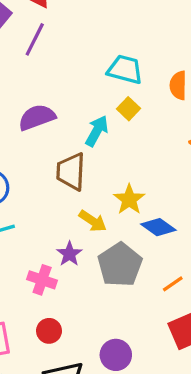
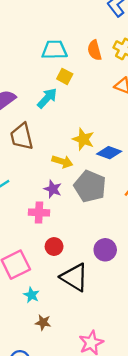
cyan arrow: (97, 131) -> (47, 98), turned 30
brown trapezoid: (71, 172) -> (22, 136), moved

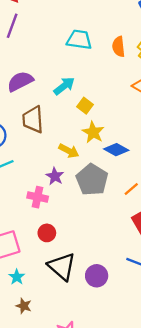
yellow square: (65, 76) -> (85, 106), moved
purple circle: (105, 250) -> (97, 276), moved

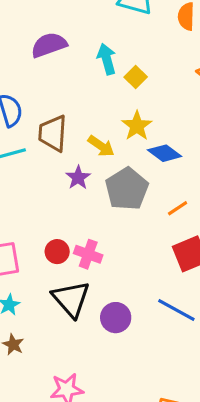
cyan arrow: (64, 86) -> (107, 59), turned -75
yellow square: (85, 106) -> (136, 77), moved
brown trapezoid: (33, 120) -> (53, 133), moved
pink cross: (38, 197) -> (88, 254), moved

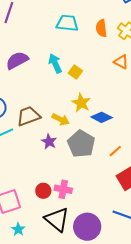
brown trapezoid: (53, 133) -> (28, 116), turned 75
purple circle: (116, 318) -> (87, 227), size x1.4

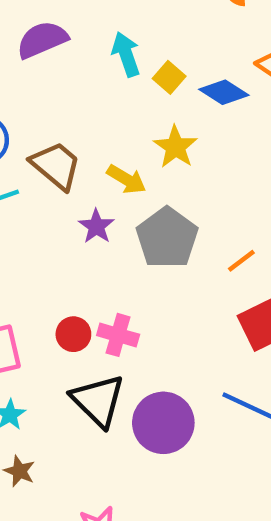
brown trapezoid: (28, 116) -> (56, 166), turned 55
blue diamond: (102, 117) -> (224, 92), moved

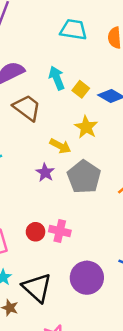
brown trapezoid: (56, 166) -> (27, 108), moved
black triangle: (98, 401) -> (37, 288), moved

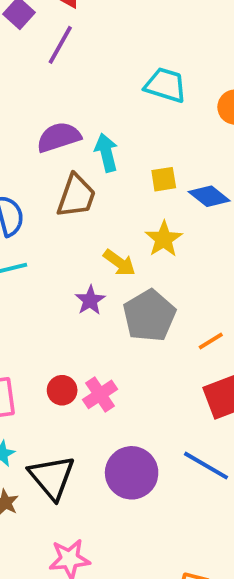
cyan arrow: (57, 78) -> (106, 153), moved
yellow square: (81, 89) -> (164, 179), turned 35
brown trapezoid: (27, 108) -> (76, 196), turned 64
pink cross: (60, 231) -> (100, 394), turned 35

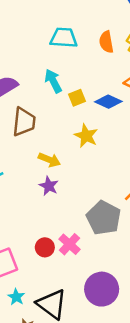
cyan arrow: (106, 153) -> (53, 81), moved
yellow arrow: (119, 263) -> (49, 160), moved
gray pentagon: (149, 316) -> (104, 218), moved

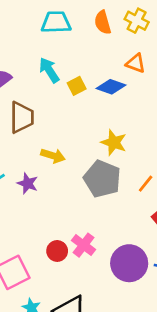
yellow star: (86, 136) -> (114, 143), moved
purple star: (49, 186) -> (28, 183), moved
gray pentagon: (104, 218) -> (102, 179), moved
purple circle: (102, 289) -> (129, 263), moved

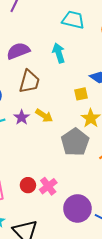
yellow square: (77, 86) -> (81, 94), moved
purple star: (28, 183) -> (22, 117), moved

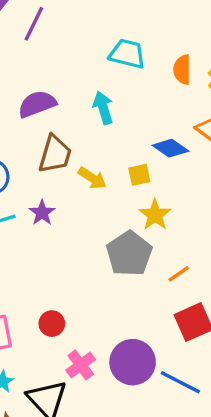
yellow arrow: (44, 116) -> (92, 178), moved
pink cross: (48, 186) -> (81, 365), moved

